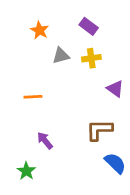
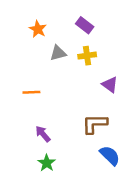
green star: (26, 171) -> (47, 163), moved

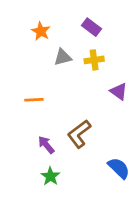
brown L-shape: (95, 124) -> (79, 134), moved, turned -36

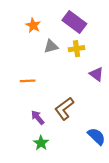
purple rectangle: (91, 27) -> (74, 22), size x1.5

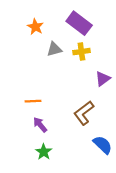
purple triangle: (97, 74) -> (103, 79), turned 48
orange line: (28, 81) -> (33, 101), moved
brown L-shape: (64, 109) -> (84, 113), moved

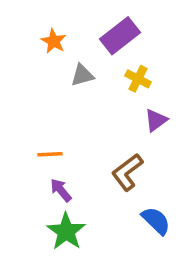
purple rectangle: (79, 23) -> (120, 36), turned -75
yellow cross: (81, 52) -> (138, 79), moved, turned 35
green star: (44, 152) -> (66, 231), size x1.5

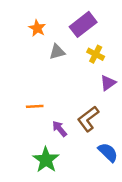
purple arrow: (61, 190) -> (60, 129), moved

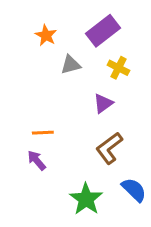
purple triangle: (108, 83) -> (103, 103), moved
purple arrow: (60, 129) -> (37, 160), moved
green star: (46, 160) -> (86, 199), moved

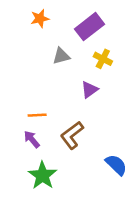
orange star: (46, 35) -> (40, 19), moved, turned 30
brown L-shape: (109, 148) -> (72, 135), moved
green star: (86, 199) -> (42, 175), moved

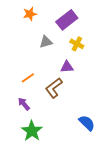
purple triangle: (89, 90) -> (67, 67), turned 32
orange line: (37, 115) -> (28, 78), moved, turned -32
brown L-shape: (72, 135) -> (54, 88), moved

